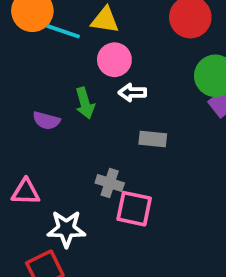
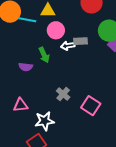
gray rectangle: (153, 139) -> (80, 41), moved
gray cross: (110, 183) -> (63, 94), turned 32
pink square: (134, 209) -> (91, 106), moved, turned 30

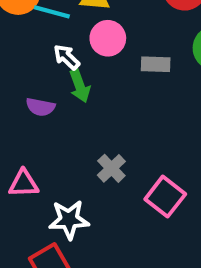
white arrow: (68, 46) -> (67, 57), moved, turned 48

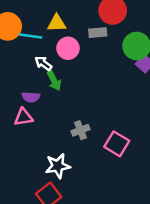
gray rectangle: (156, 64) -> (98, 33), moved
gray cross: (111, 168) -> (80, 130), turned 30
pink triangle: (24, 184) -> (24, 117), moved

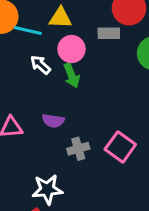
green arrow: (54, 81) -> (72, 75), moved
purple semicircle: (31, 97) -> (53, 121), moved
pink square: (117, 144) -> (120, 147), moved

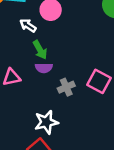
green arrow: (72, 75) -> (40, 50), moved

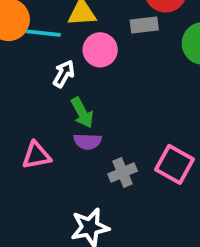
white arrow: (28, 25) -> (64, 74), turned 84

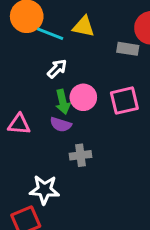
pink circle: (100, 50) -> (83, 97), moved
pink square: (175, 164) -> (124, 101), moved, turned 32

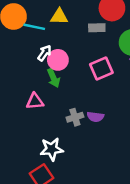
pink circle: (83, 97) -> (58, 60), moved
pink triangle: (19, 124) -> (35, 101), moved
purple semicircle: (61, 125) -> (95, 117), moved

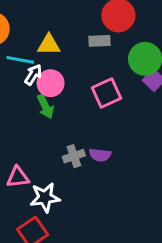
yellow triangle: (59, 17) -> (49, 45), moved
cyan line: (34, 27) -> (20, 60), moved
pink triangle: (35, 101) -> (18, 177), moved

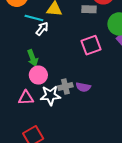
pink circle: (51, 83) -> (38, 75), moved
green arrow: (45, 107) -> (33, 58), moved
white star: (45, 198) -> (50, 95), moved

